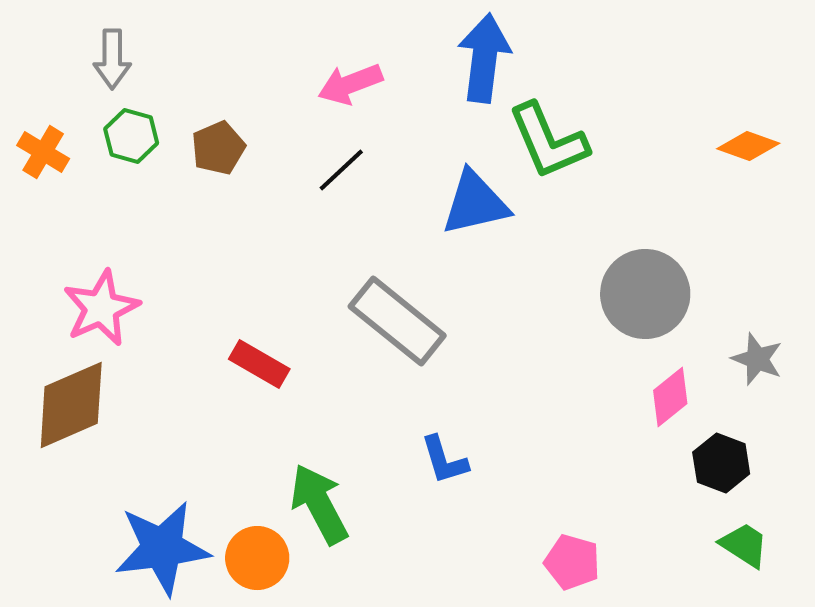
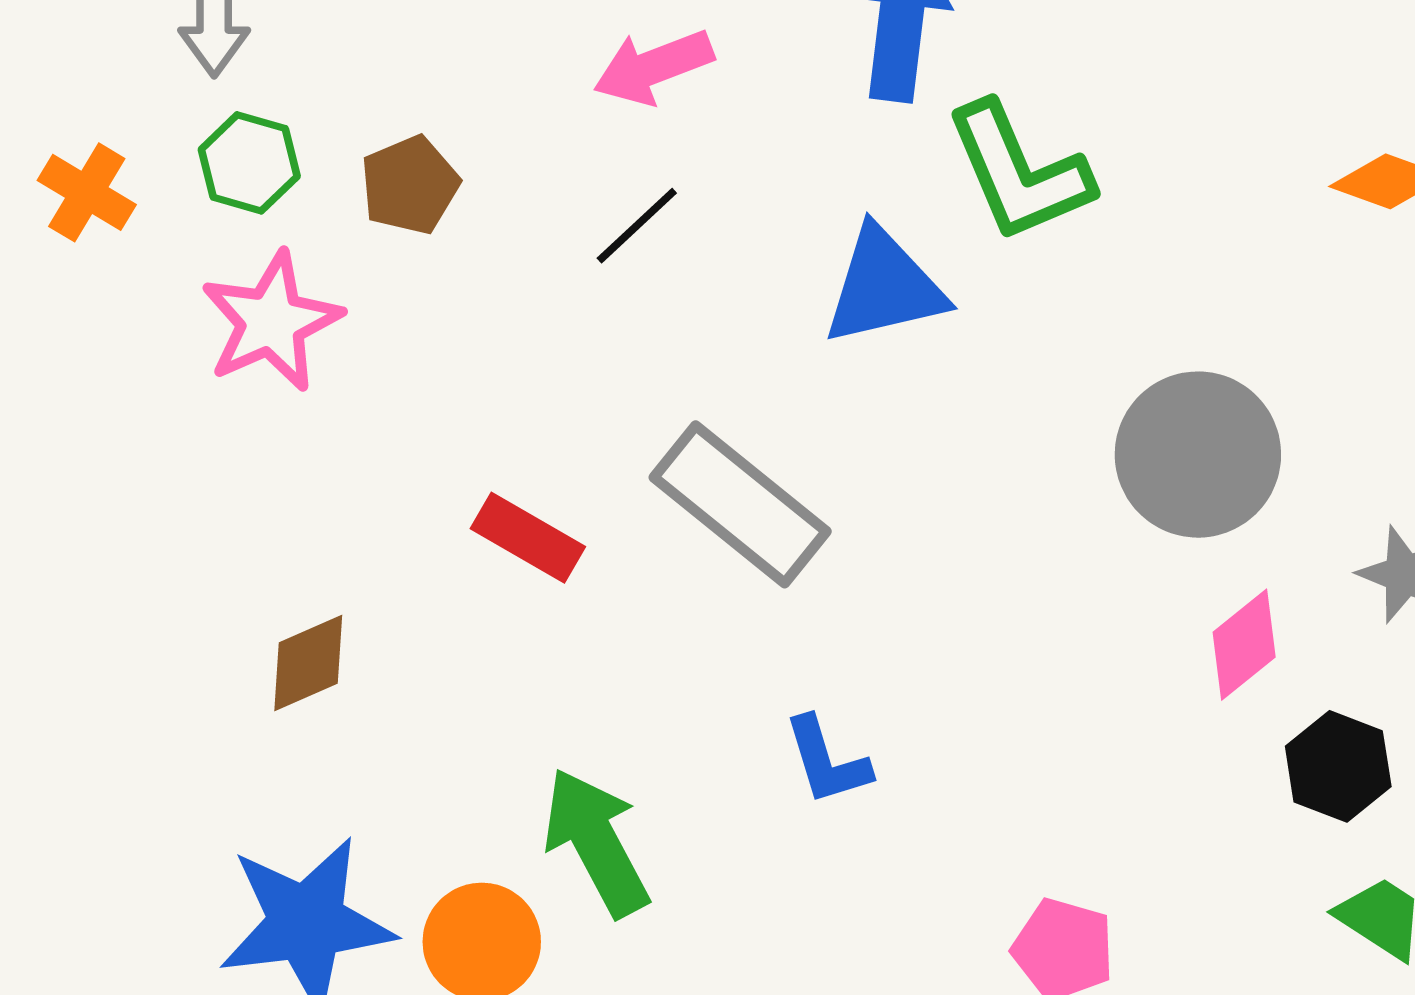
pink star: (101, 308) -> (271, 322), moved
red rectangle: (259, 364) -> (528, 538), moved
brown diamond: (71, 405) -> (308, 663), moved, size x0.6

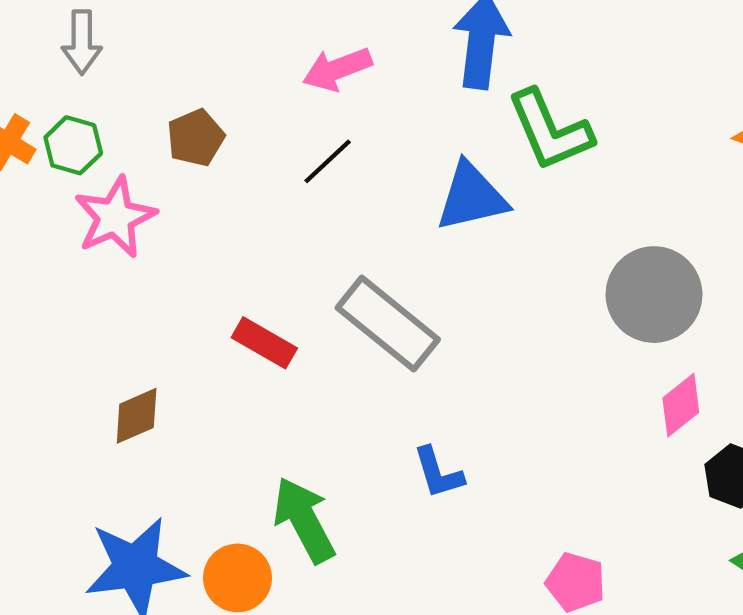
green hexagon: (249, 163) -> (73, 145), moved

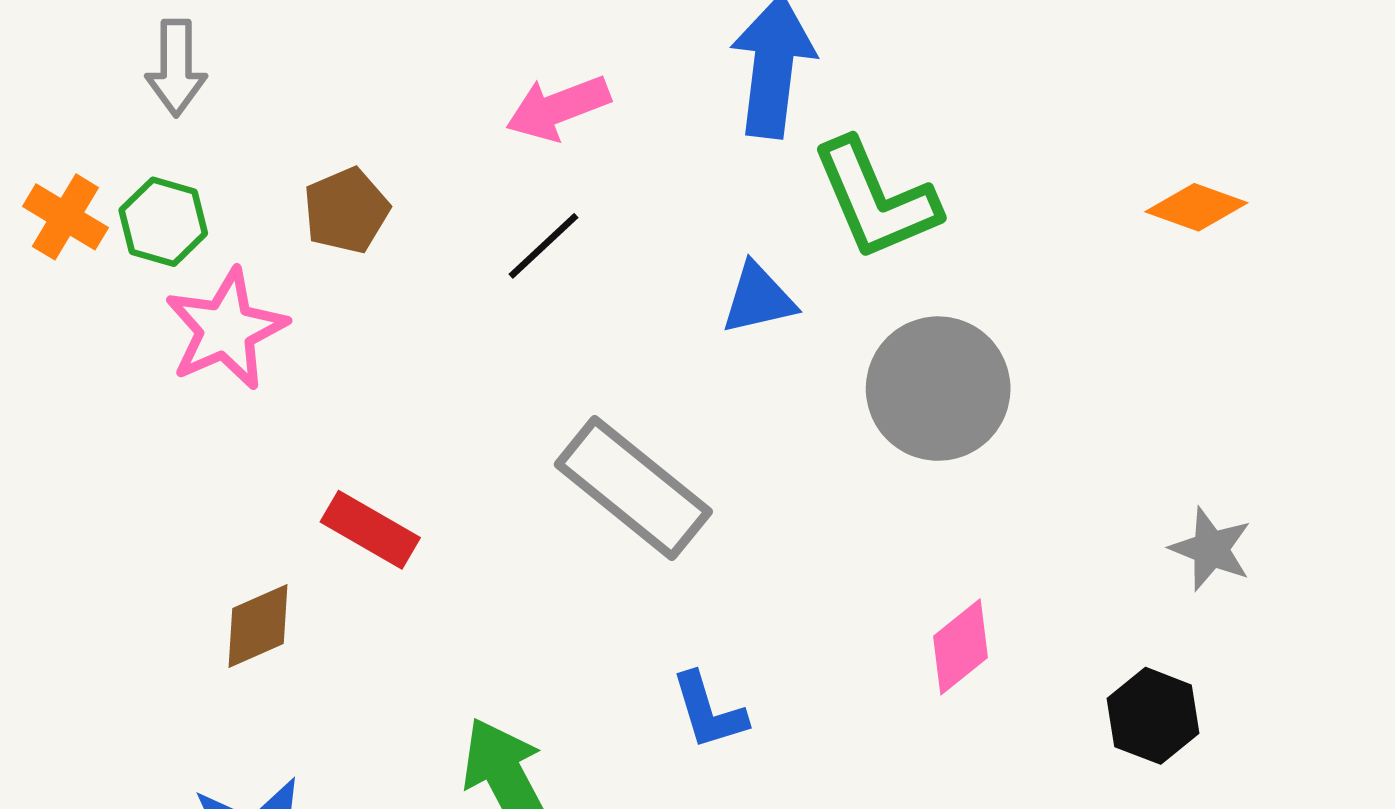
blue triangle: (471, 197) -> (758, 299), size x0.7
gray circle: (654, 295) -> (938, 389), moved
red rectangle: (264, 343) -> (370, 530), moved
pink diamond: (681, 405) -> (961, 647), moved

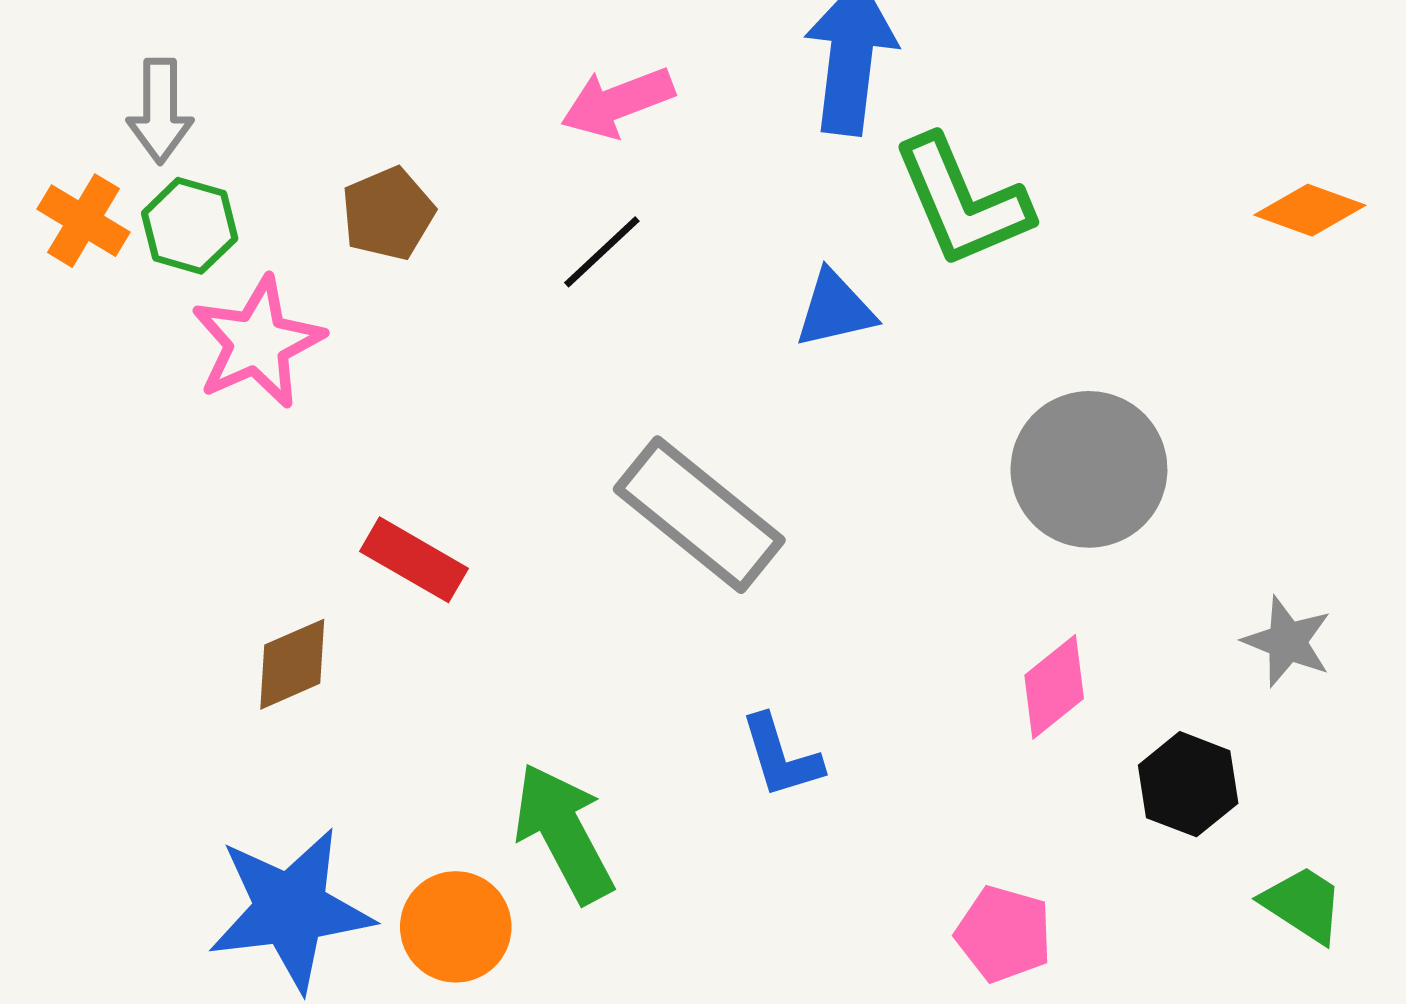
gray arrow: (176, 68) -> (160, 111), moved
gray circle: (938, 389) -> (1089, 469), moved
gray star: (1211, 549) -> (1287, 642), moved
black hexagon: (1153, 716) -> (1188, 784), moved

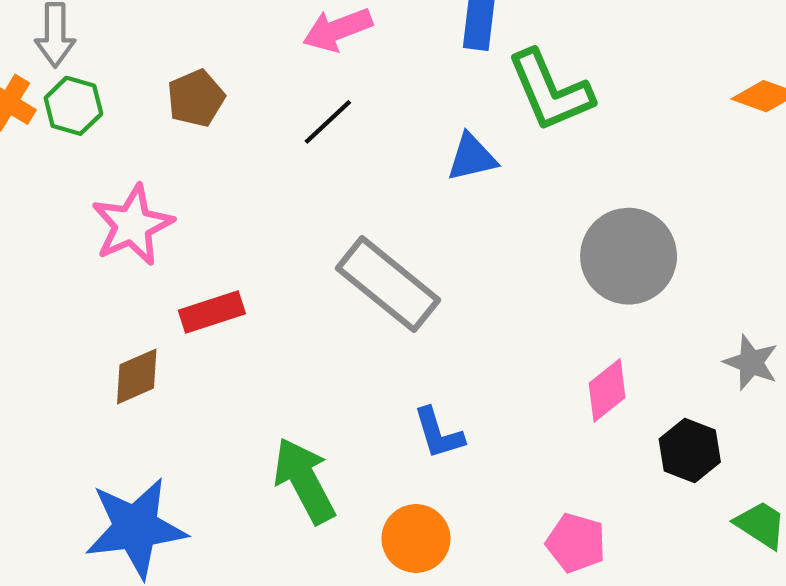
pink star: (257, 342) -> (132, 225), moved
red rectangle: (414, 560) -> (212, 312), turned -48
orange circle: (456, 927) -> (416, 539), moved

